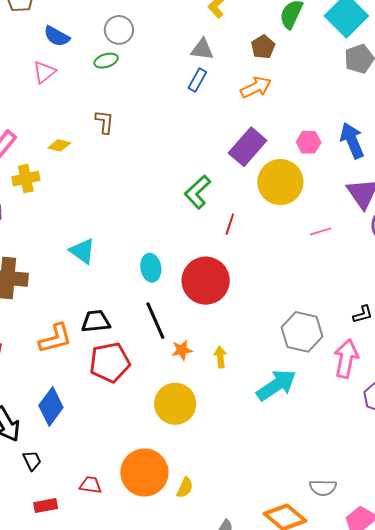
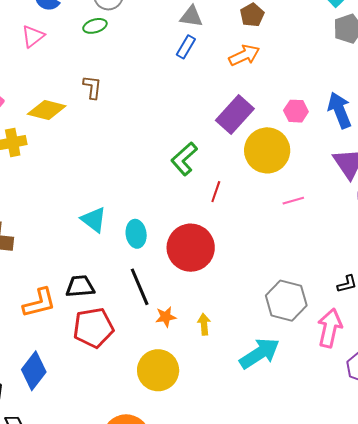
yellow diamond: (59, 145) -> (47, 110), size x1.6
pink line: (321, 231) -> (293, 201), moved
cyan triangle: (82, 251) -> (94, 220), moved

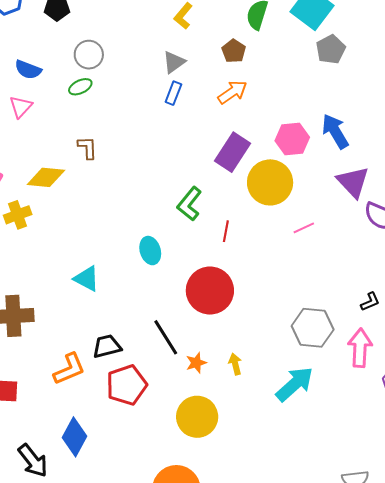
gray triangle: (191, 16) -> (174, 62), turned -35
pink hexagon: (296, 111) -> (292, 139), size x1.4
cyan triangle: (94, 220) -> (87, 279), moved
cyan ellipse: (136, 234) -> (150, 251), moved

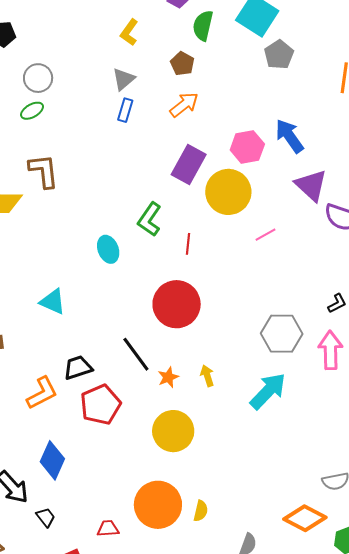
brown L-shape: (87, 148) -> (44, 171), size x1.5
cyan ellipse: (150, 251) -> (108, 249), moved

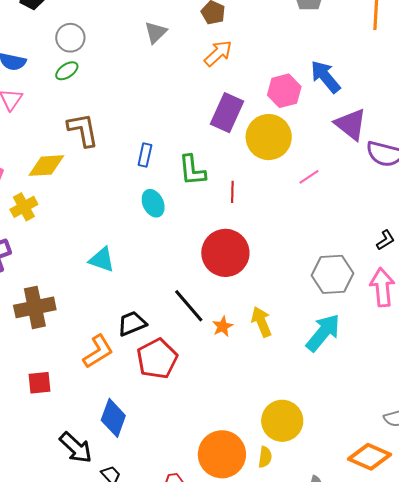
blue rectangle: (125, 110) -> (145, 155), moved
green L-shape: (150, 219) -> (192, 170), turned -36
yellow arrow: (207, 376) -> (261, 322), size x1.4
yellow circle: (173, 431) -> (282, 421), moved

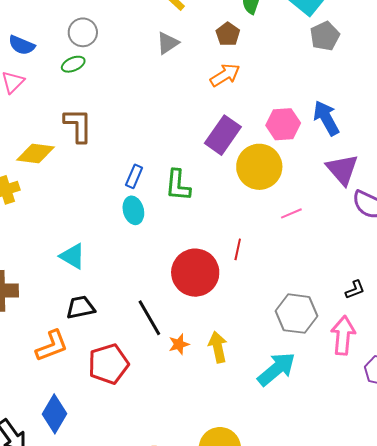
blue rectangle: (145, 155) -> (134, 176), moved
red line: (232, 192) -> (238, 249), moved
black trapezoid: (132, 323) -> (81, 307), moved

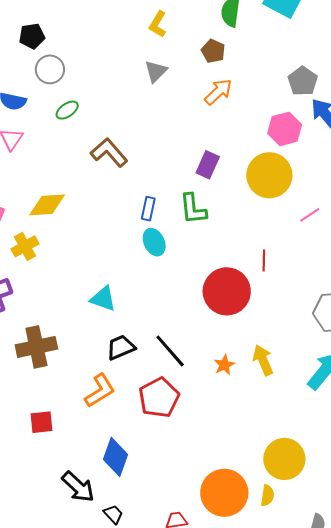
gray circle: (83, 32) -> (50, 69), moved
gray pentagon: (325, 36) -> (303, 81), moved
brown L-shape: (78, 125) -> (109, 153), moved, turned -30
purple rectangle: (223, 135) -> (208, 165), moved, size x0.7
black line: (149, 318) -> (170, 351), moved

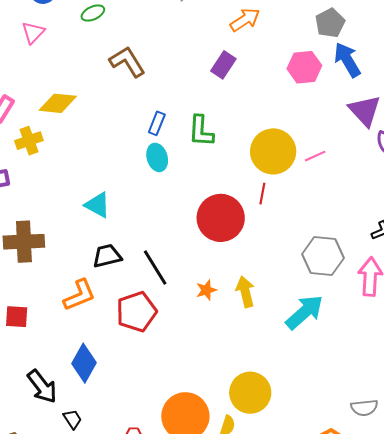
purple rectangle: (208, 165) -> (223, 65), moved
yellow circle: (269, 175) -> (273, 151), moved

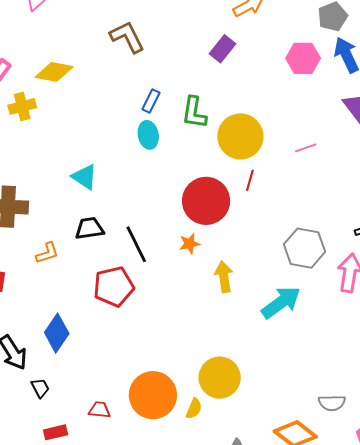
yellow circle: (273, 151) -> (240, 136), moved
orange star: (206, 290) -> (189, 244), moved
orange L-shape: (79, 295) -> (47, 253), moved, size x0.7

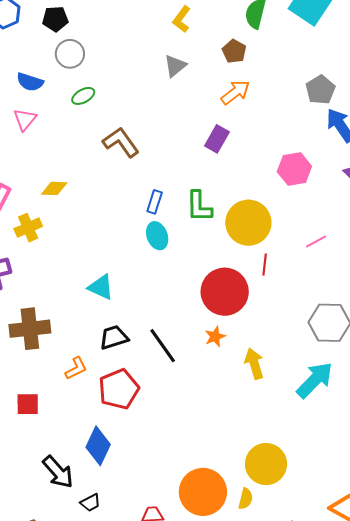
pink hexagon: (303, 58) -> (294, 169), moved
yellow diamond: (54, 72) -> (54, 188), size x0.7
pink line: (306, 148) -> (316, 242), moved
red pentagon: (114, 287) -> (119, 389), moved
black trapezoid: (40, 388) -> (90, 503), turned 100

